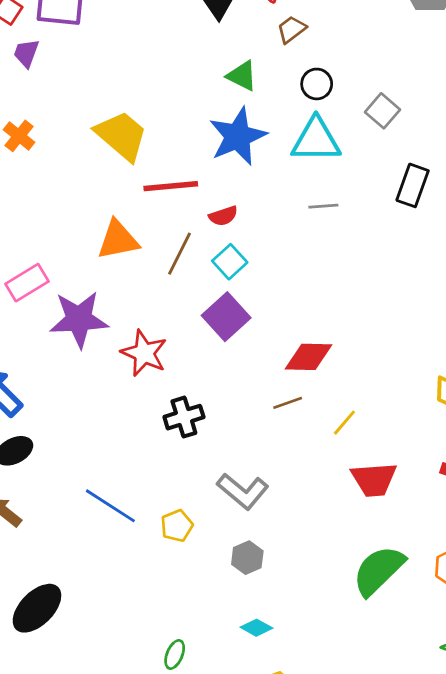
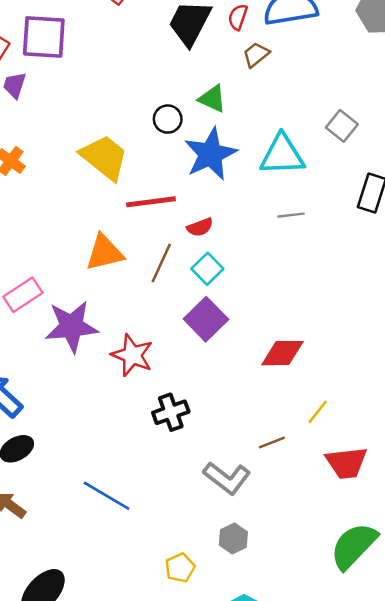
black circle: (317, 84) -> (168, 119), moved
brown line: (288, 403) -> (272, 442), moved
yellow pentagon: (177, 526) -> (180, 568), moved

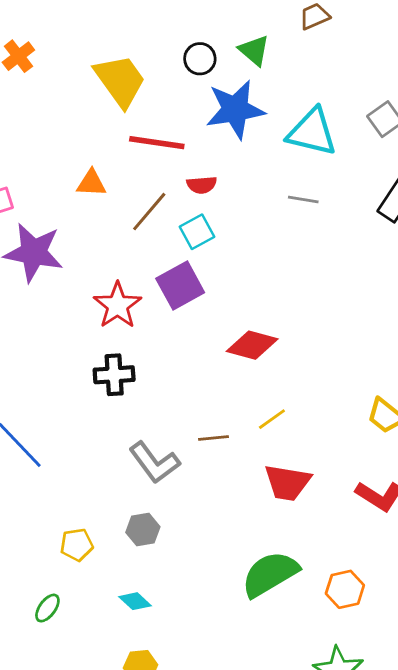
orange triangle: (105, 253) -> (91, 183), size x0.7
red star: (132, 355) -> (118, 305), moved

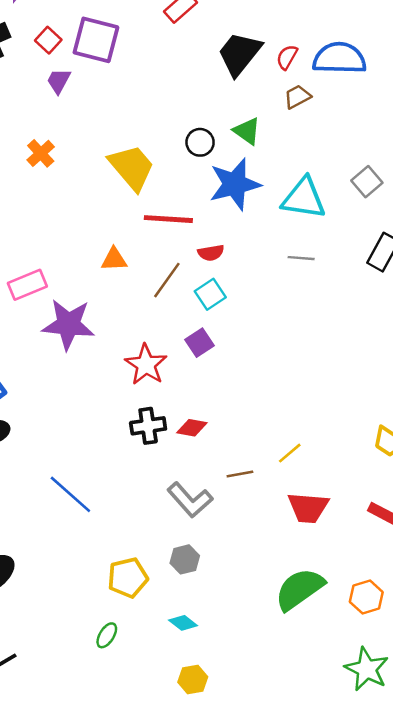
purple square: (180, 286) -> (199, 343), size x0.7
red diamond: (252, 345) -> (192, 428), moved, size x0.7
yellow pentagon: (77, 545) -> (128, 578), size x1.4

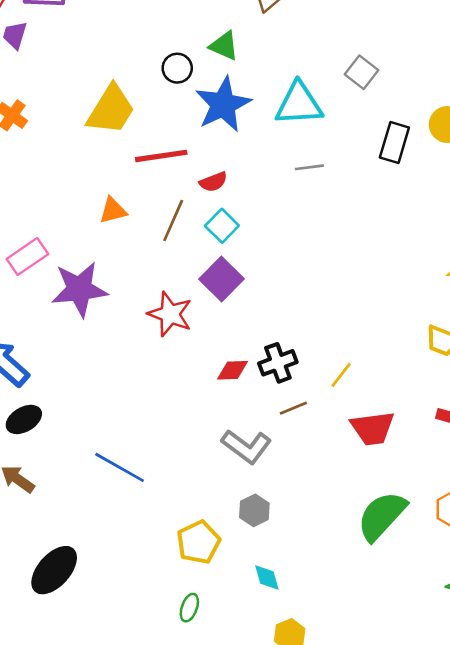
yellow trapezoid: (132, 167) -> (111, 110), turned 84
purple square: (199, 343) -> (221, 279), size x1.4
black cross: (148, 426) -> (278, 363), moved
cyan diamond: (183, 623) -> (267, 577), turned 48

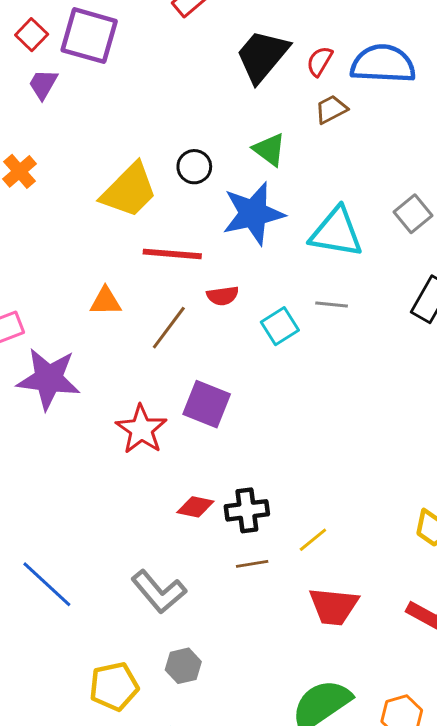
black circle: (177, 68) -> (194, 167), moved
cyan square: (222, 226) -> (280, 326), moved
purple square: (221, 279) -> (207, 404), turned -36
gray L-shape: (247, 446) -> (159, 592), moved

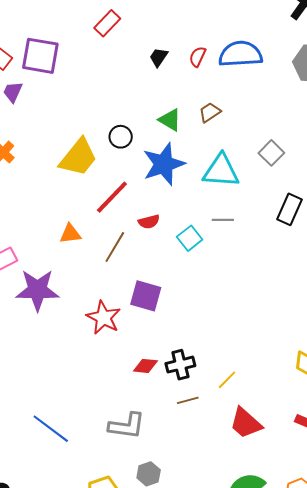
black trapezoid: (262, 56) -> (159, 57), size x0.5
brown trapezoid: (331, 109) -> (210, 112), moved
red line: (172, 254) -> (112, 197), turned -45
gray L-shape: (159, 592) -> (127, 426), turned -36
red trapezoid: (334, 606) -> (246, 423), turned 42

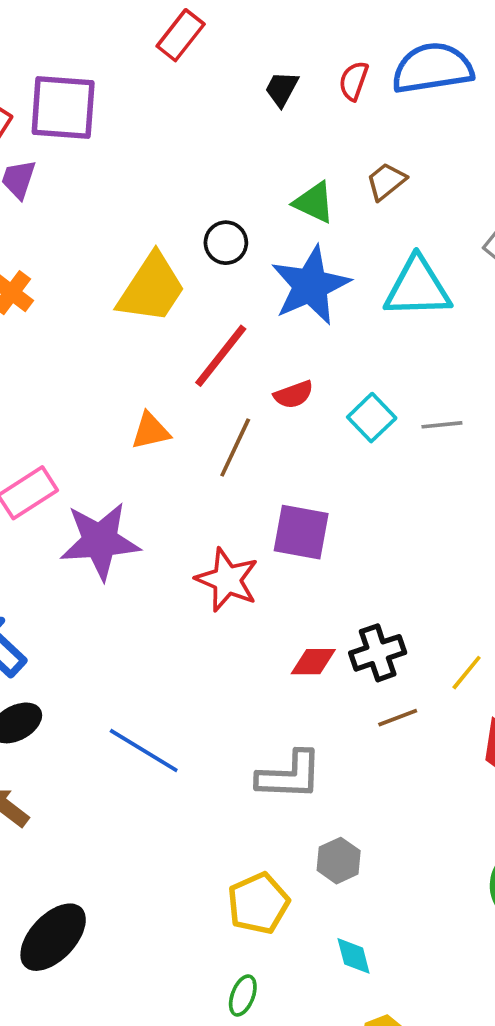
gray line: (223, 220) -> (442, 425), moved
blue line: (51, 429) -> (144, 750), moved

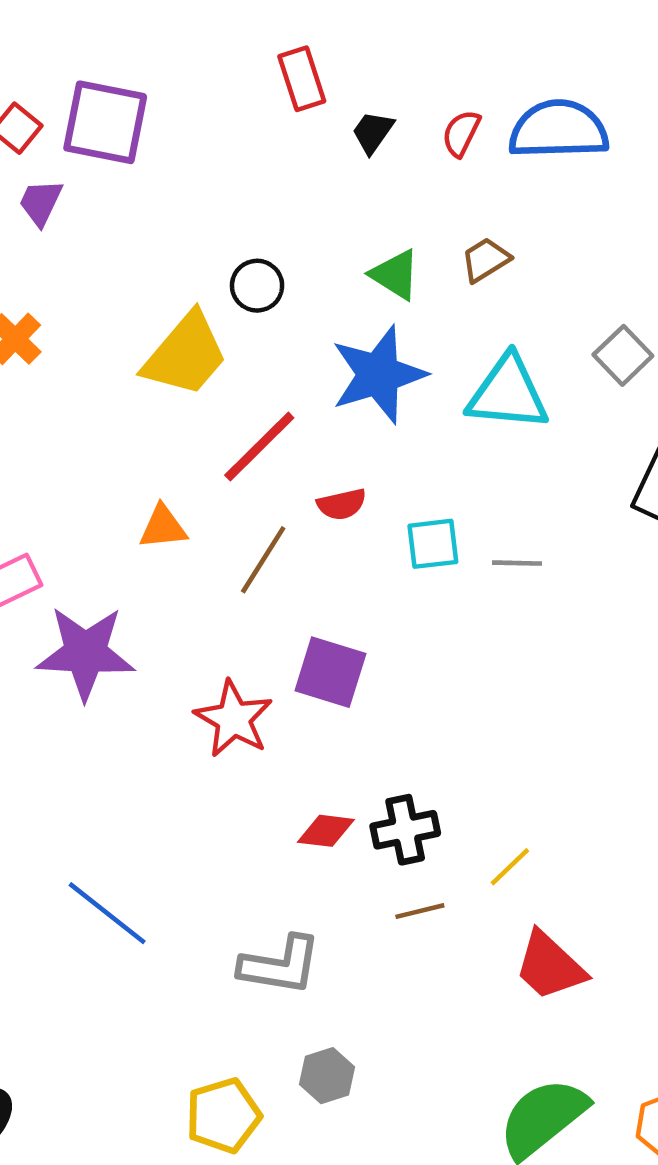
red rectangle: (181, 35) -> (302, 79), moved, turned -63
black circle: (226, 243) -> (257, 286), moved
cyan square: (372, 418) -> (433, 544), turned 30

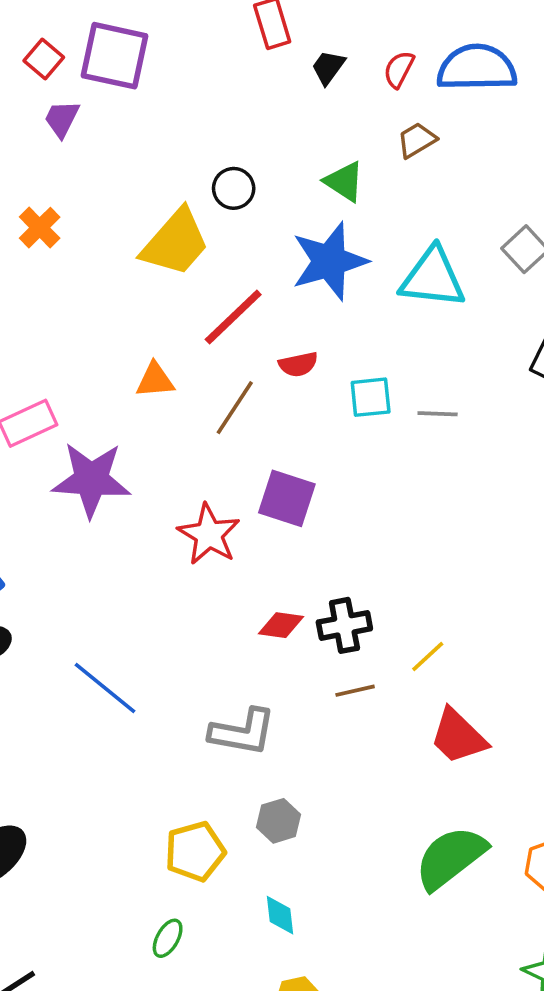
brown trapezoid: (486, 260) -> (417, 140), moved

